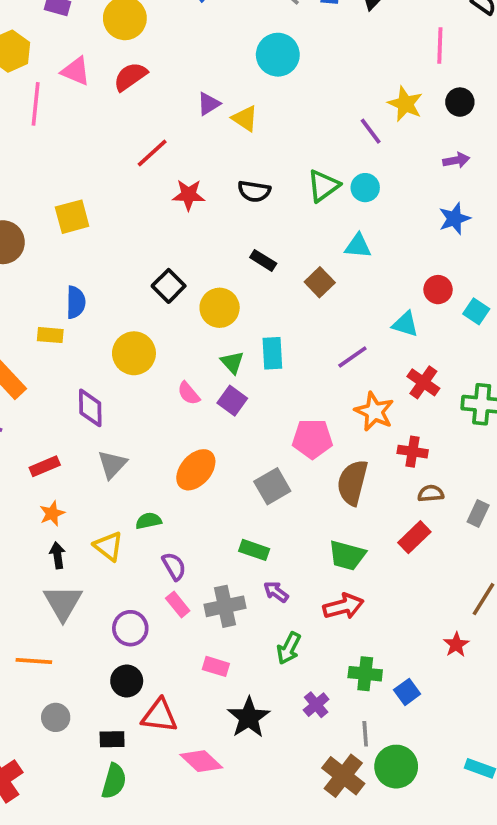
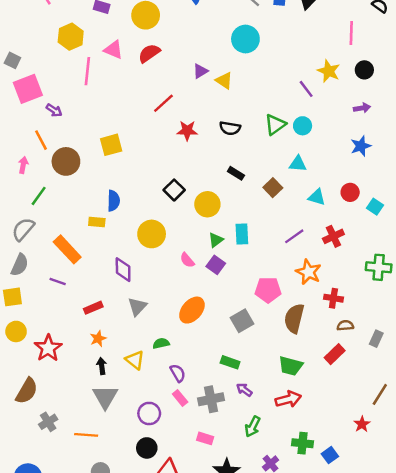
cyan triangle: (405, 324) -> (317, 197), moved
green triangle: (232, 362) -> (216, 240), turned 35
red cross: (423, 382) -> (333, 236), moved, turned 30

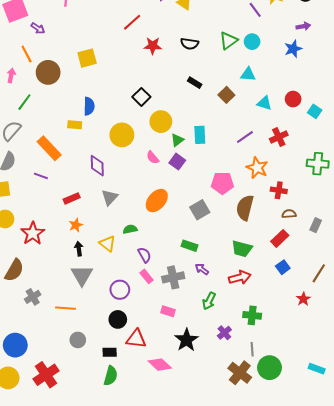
blue star: (361, 146) -> (293, 49), moved
yellow circle: (207, 204) -> (161, 122), moved
blue square: (330, 455) -> (283, 267), moved

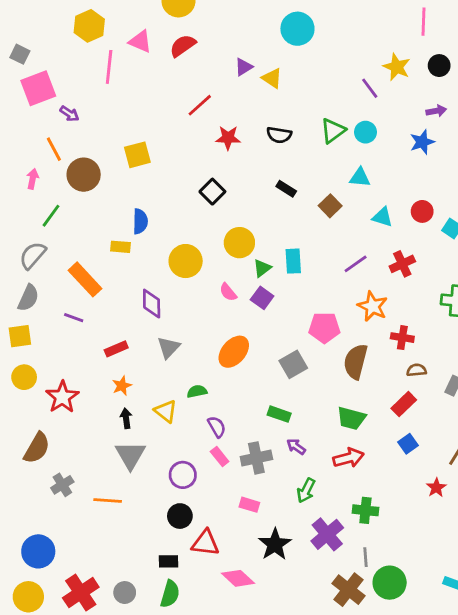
black square: (141, 97) -> (212, 192), moved
purple cross: (224, 333) -> (327, 534), size x1.6
gray circle: (78, 340) -> (125, 593), moved

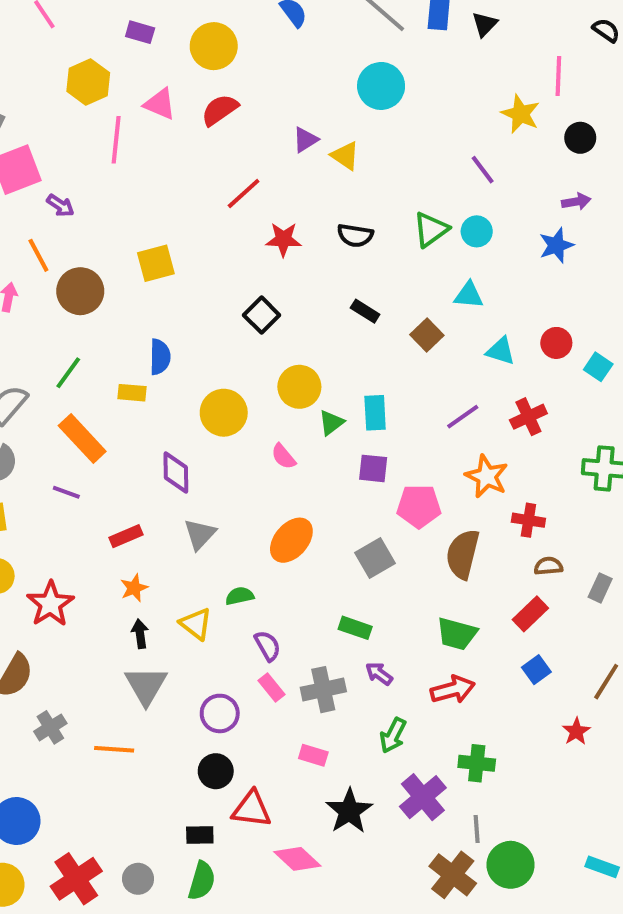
yellow star: (397, 67) -> (520, 114), moved
green line: (51, 216) -> (68, 373), moved
purple square: (262, 298) -> (373, 468), moved, turned -30

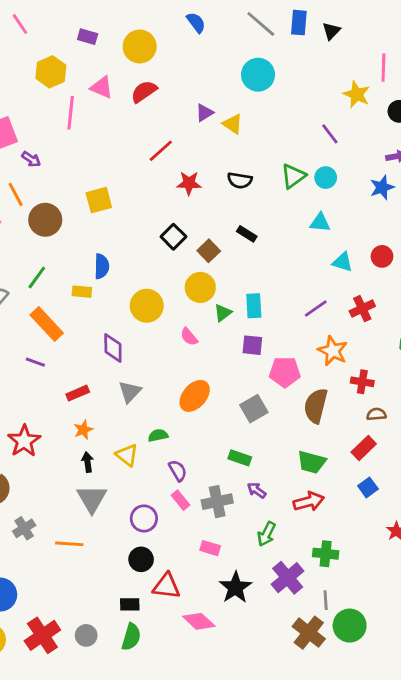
brown square: (427, 335) -> (209, 251), moved

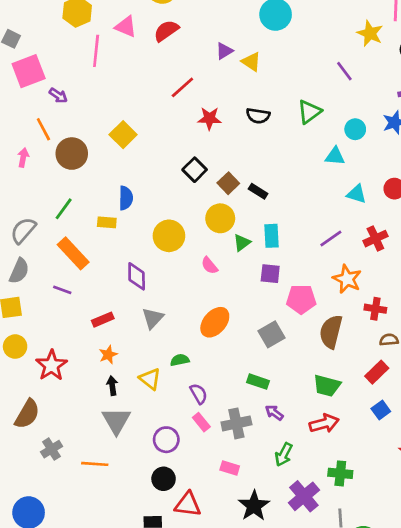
cyan circle: (326, 178) -> (355, 129), moved
yellow square: (99, 200) -> (123, 135), turned -30
black rectangle: (247, 234) -> (258, 191), moved

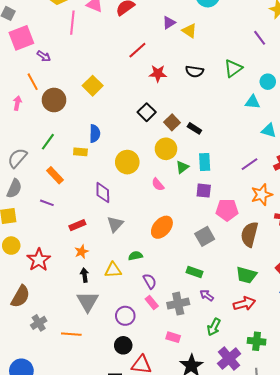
orange rectangle: (73, 253) -> (55, 175), size x0.7
orange star: (347, 279) -> (262, 195), turned 30
yellow triangle: (150, 379) -> (113, 270), turned -42

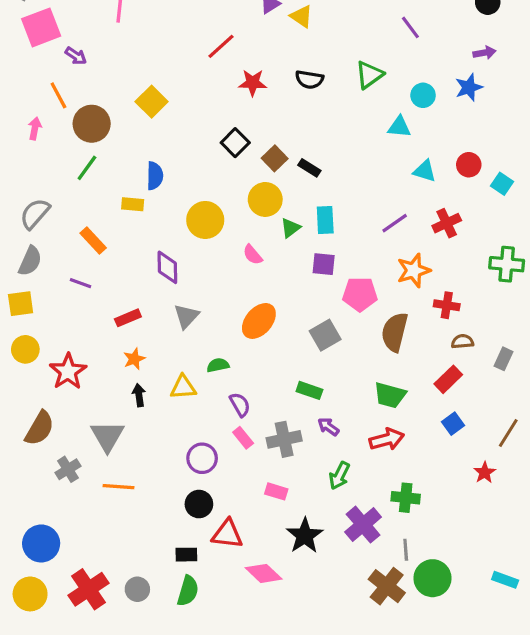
green line: (48, 142) -> (87, 168), moved
gray triangle: (88, 302) -> (107, 436), moved

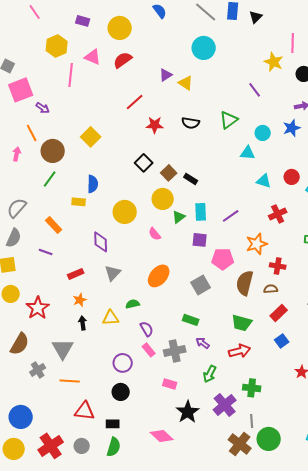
purple line: (395, 223) -> (231, 216), moved
brown semicircle: (462, 341) -> (271, 289), moved
red triangle: (227, 534) -> (85, 411), moved

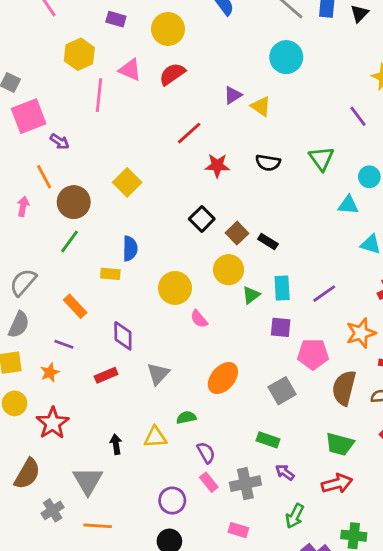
green triangle: (229, 120) -> (321, 158), turned -30
pink semicircle: (155, 234) -> (199, 319), moved
purple diamond: (101, 242) -> (123, 336), moved
orange star: (80, 300) -> (50, 372), moved

